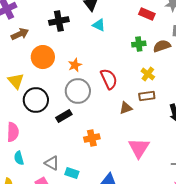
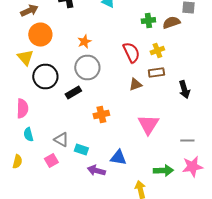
orange circle: (43, 57) -> (40, 34), moved
yellow cross: (148, 74) -> (157, 50), turned 32
red semicircle: (109, 79) -> (131, 52), moved

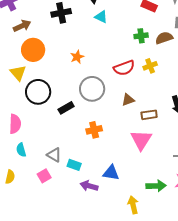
red semicircle: (131, 52) -> (124, 68), turned 95
gray circle: (87, 68) -> (92, 89), moved
brown rectangle: (156, 72) -> (149, 115), moved

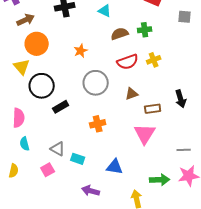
brown semicircle: (164, 38) -> (120, 34), moved
black rectangle: (66, 108) -> (61, 107), moved
purple arrow: (89, 186) -> (91, 191), moved

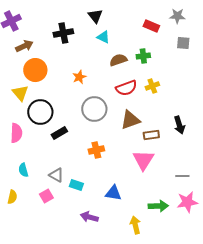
brown triangle: (132, 94) -> (130, 120), size x1.5
pink semicircle: (19, 118) -> (16, 133), moved

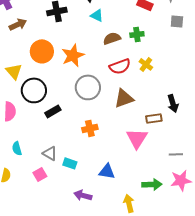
orange circle: (35, 70) -> (42, 51), moved
orange star: (79, 77) -> (73, 55), size x1.6
yellow cross: (152, 86) -> (146, 64), turned -32
brown rectangle: (151, 135) -> (154, 118), moved

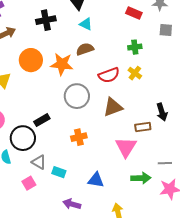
green cross: (137, 34) -> (135, 47), moved
brown semicircle: (112, 38) -> (85, 49), moved
orange star: (73, 55) -> (62, 64), turned 30
black circle: (34, 90) -> (23, 138), moved
green arrow: (152, 184) -> (141, 178), moved

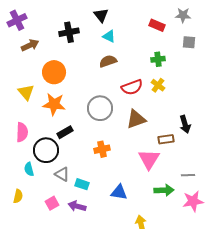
orange star: (62, 64) -> (54, 104), moved
pink square: (29, 183) -> (52, 203), moved
purple arrow: (72, 204) -> (77, 206), moved

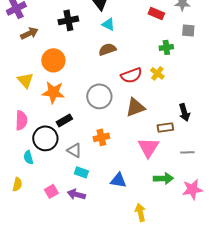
green cross: (158, 59) -> (166, 47), moved
gray triangle: (62, 174) -> (74, 150), moved
gray line: (188, 175) -> (187, 152), moved

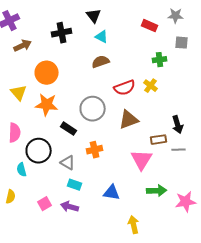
black rectangle: (64, 120) -> (69, 129), moved, turned 63
gray line: (187, 152) -> (179, 150), moved

